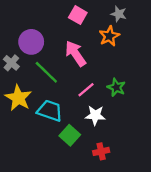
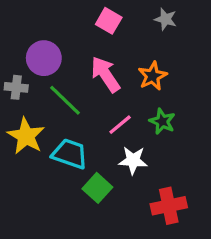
orange star: (109, 36) -> (153, 76), moved
gray cross: (11, 63) -> (16, 87), turned -35
red cross: (101, 151) -> (169, 206), moved, size x1.5

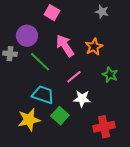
pink square: (109, 21) -> (52, 13), moved
green star: (162, 121) -> (110, 75), moved
yellow star: (26, 136) -> (29, 120), moved, turned 30

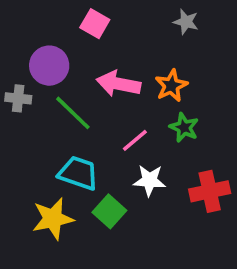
pink arrow: (65, 46) -> (118, 84), turned -45
green star: (110, 75) -> (184, 128), moved
red cross: (104, 127) -> (210, 191), moved

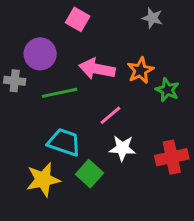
green line: (73, 113) -> (60, 93), turned -56
green star: (184, 128) -> (167, 90), moved

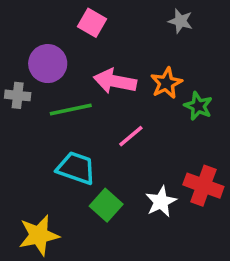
white star: (122, 148) -> (161, 202), moved, turned -30
red cross: (172, 157) -> (203, 186), turned 32
yellow star: (43, 180) -> (39, 235), moved

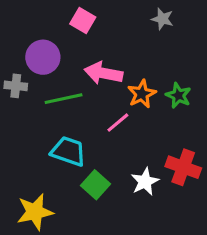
orange star: (166, 83) -> (142, 94), moved

